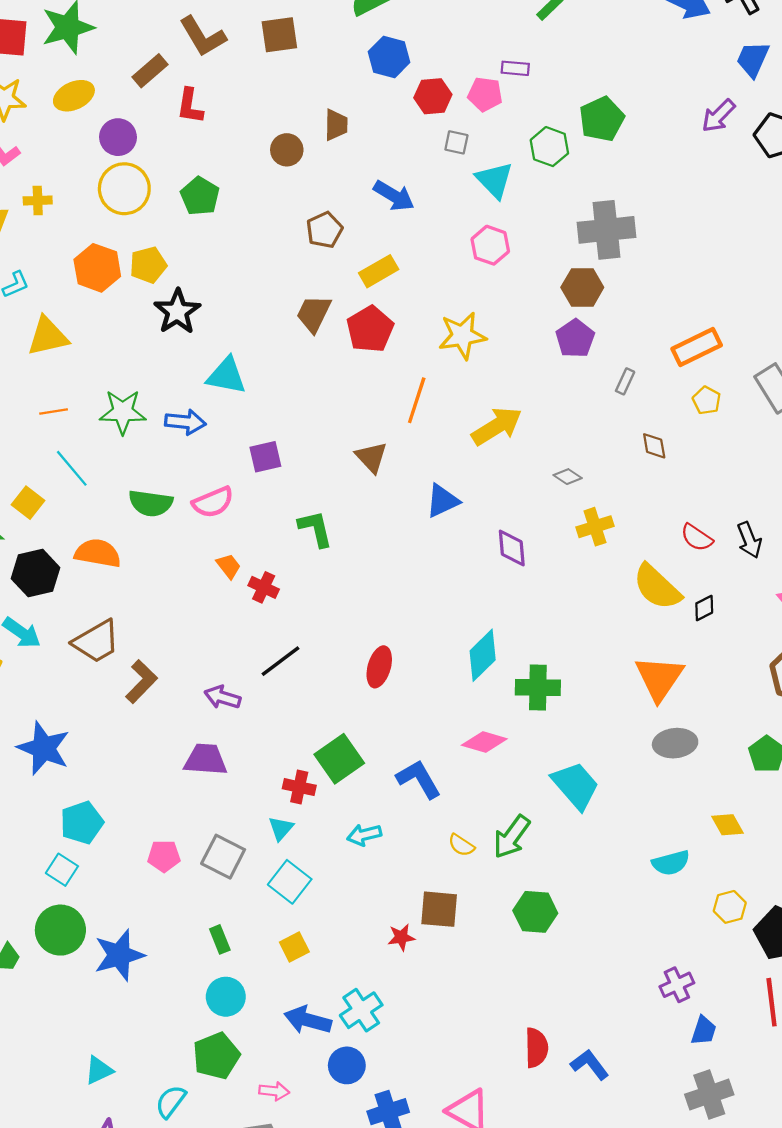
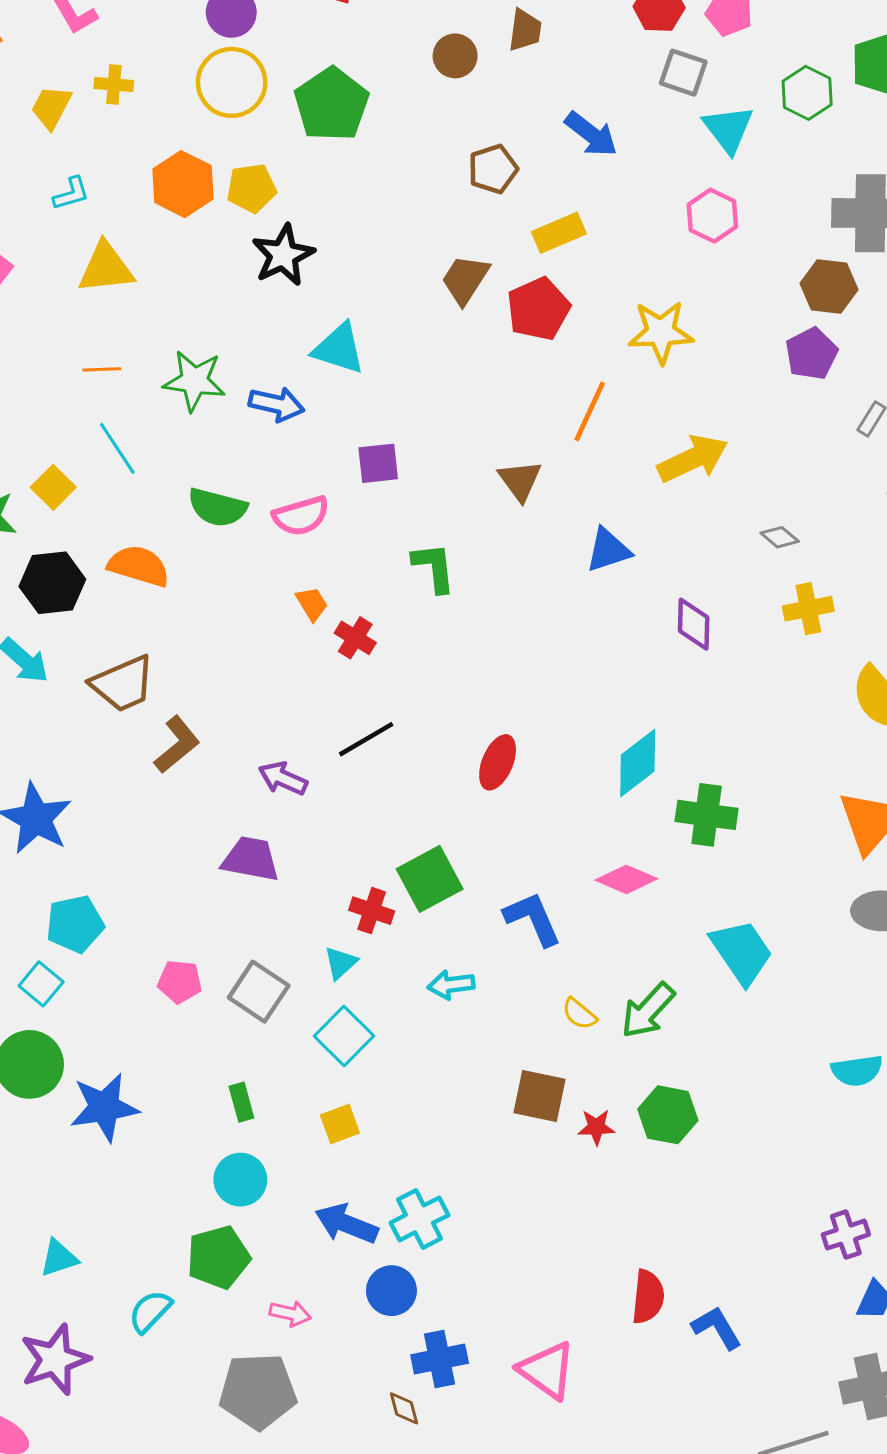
gray square: (456, 142) -> (683, 73), size x1.4
green pentagon: (200, 196) -> (332, 104), size x1.4
red star: (401, 937) -> (596, 1127), moved

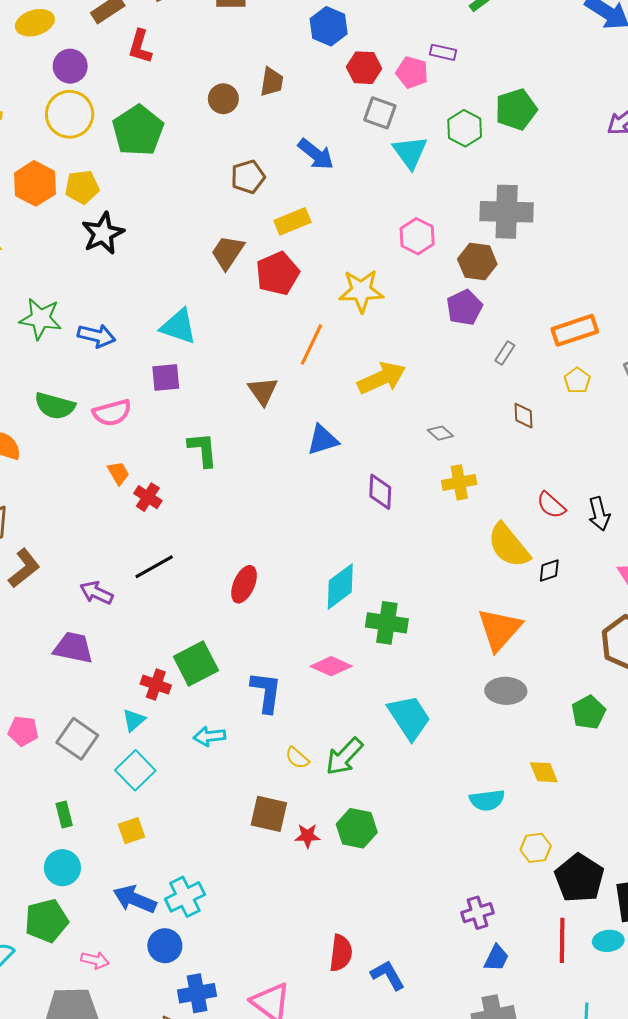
pink hexagon: (712, 216) -> (417, 236), moved
cyan triangle: (339, 349) -> (179, 326), moved
blue L-shape: (533, 919) -> (266, 692), turned 30

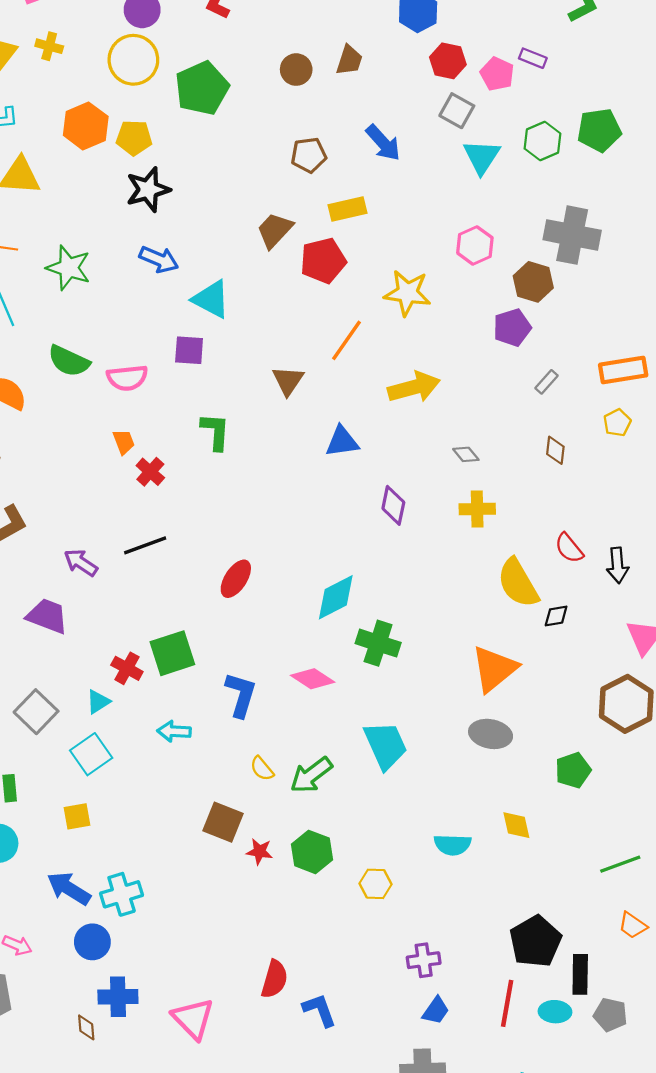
blue arrow: (97, 336) -> (159, 259), moved
yellow hexagon: (536, 848) -> (376, 884), moved

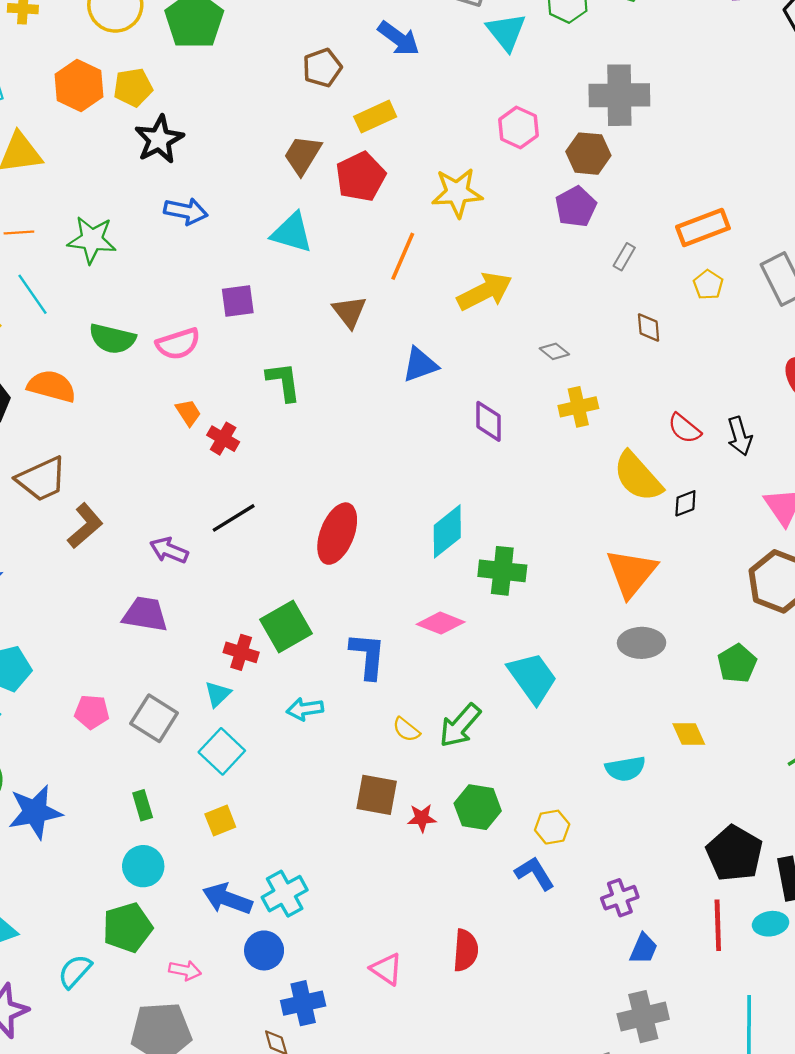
cyan triangle: (211, 299) -> (292, 233), moved
red ellipse: (236, 579) -> (337, 534), size x1.4
blue L-shape: (320, 1010) -> (535, 873), moved
pink triangle: (193, 1019) -> (386, 969), moved, size x0.7

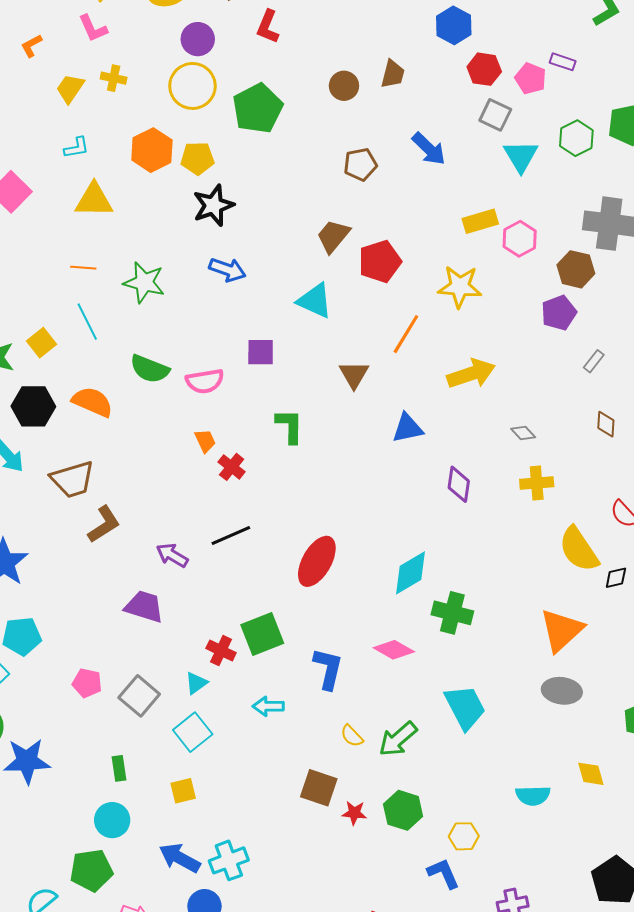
yellow rectangle: (375, 117) -> (480, 221), moved

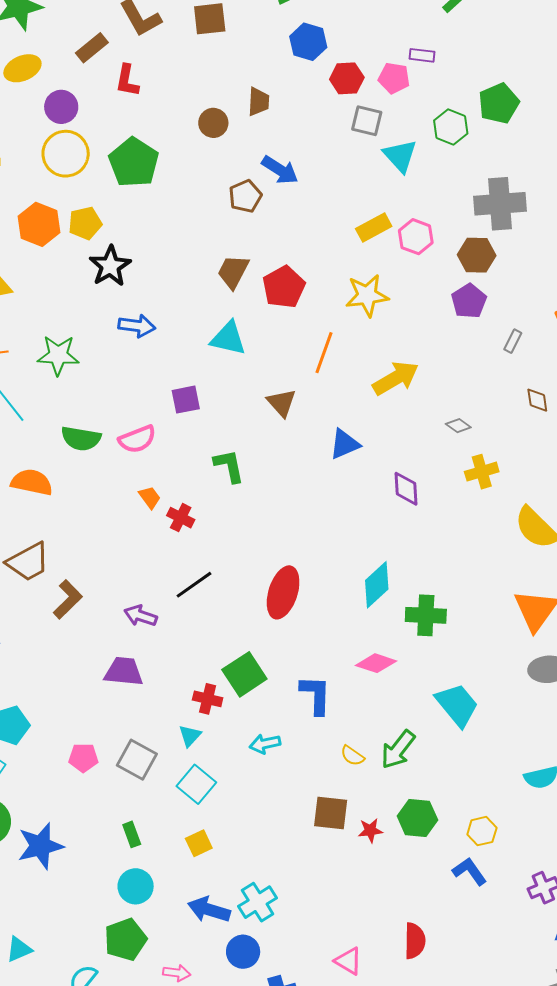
blue arrow: (429, 149) -> (280, 170), moved

